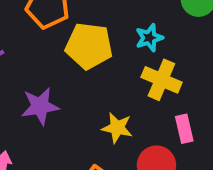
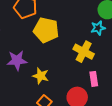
cyan star: (149, 38) -> (98, 28), moved
yellow star: (117, 128) -> (41, 76), moved

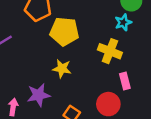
purple star: (17, 60) -> (38, 95), moved
yellow star: (41, 76) -> (62, 69), moved

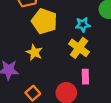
cyan star: (123, 22) -> (83, 25), moved

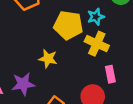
yellow pentagon: (44, 21) -> (68, 25), moved

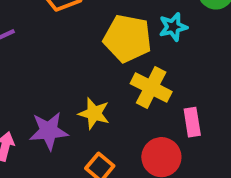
yellow cross: (97, 44) -> (151, 88), moved
yellow star: (48, 59) -> (94, 113), moved

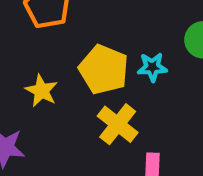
yellow star: (94, 113) -> (41, 91), moved

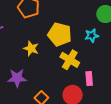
cyan star: (152, 67) -> (92, 36), moved

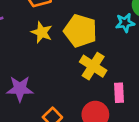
cyan star: (92, 36) -> (125, 23), moved
yellow star: (31, 48) -> (42, 32), moved

